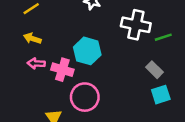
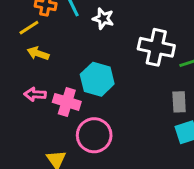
yellow arrow: (32, 38) -> (38, 53), moved
gray rectangle: (155, 70) -> (179, 102), turned 42

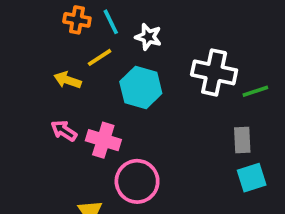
yellow line: (29, 28) -> (100, 57), moved
cyan hexagon: (97, 79) -> (141, 87), moved
pink arrow: (35, 94) -> (64, 131), turned 30

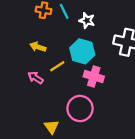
yellow line: (100, 57) -> (57, 66), moved
pink cross: (103, 140) -> (94, 77), moved

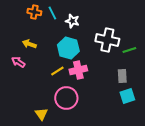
yellow line: (57, 66) -> (57, 71), moved
pink cross: (94, 77) -> (78, 70), turned -30
pink arrow: (35, 78) -> (18, 62), moved

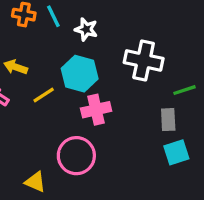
green line: (129, 50) -> (185, 90), moved
yellow line: (57, 71) -> (44, 95), moved
yellow triangle: (41, 114) -> (35, 182), turned -32

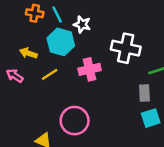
cyan hexagon: (80, 74) -> (61, 42), moved
pink cross: (96, 110) -> (90, 69), moved

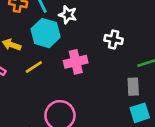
white cross: (126, 48) -> (114, 40), size x0.6

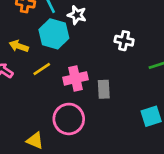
pink cross: (76, 62) -> (75, 78), moved
gray rectangle: (133, 87) -> (104, 89), moved

